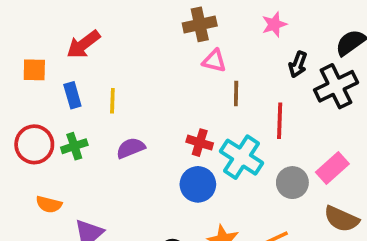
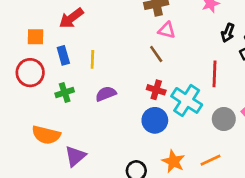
brown line: (236, 93) -> (156, 54), moved, turned -36
red circle: (34, 144) -> (30, 73), moved
orange semicircle: (49, 204) -> (46, 135), size x1.5

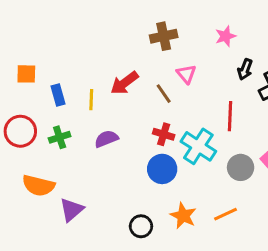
red arrow: (71, 18) -> (124, 83), moved
pink triangle: (167, 30) -> (186, 74), moved, turned 36
red circle: (30, 73) -> (20, 131), moved

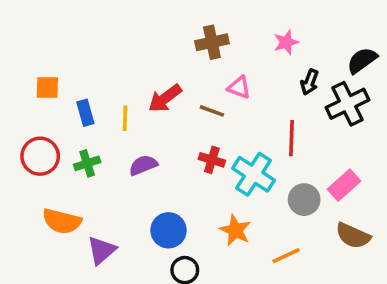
pink triangle: (186, 74) -> (239, 87), turned -30
brown line: (164, 94) -> (212, 111), turned -35
blue circle: (162, 169) -> (169, 230), moved
orange star: (183, 216) -> (235, 230), moved

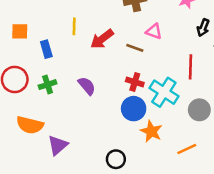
yellow line: (125, 118) -> (74, 26), moved
purple semicircle: (143, 165) -> (87, 86), turned 72
blue circle: (169, 230) -> (134, 109), moved

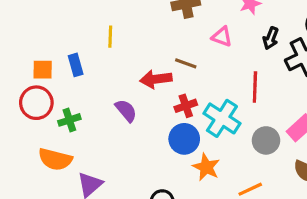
orange square: (20, 31) -> (43, 70), moved
pink triangle: (154, 31) -> (222, 37), moved
red arrow: (102, 39) -> (156, 79), moved, turned 30
red cross: (135, 82) -> (186, 106), turned -36
green cross: (48, 85) -> (69, 120), moved

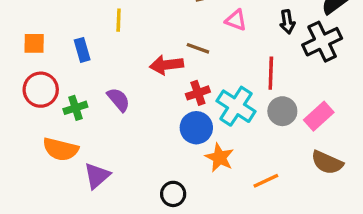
black arrow: (271, 38) -> (287, 22), turned -30
orange square: (43, 70) -> (34, 43), moved
purple semicircle: (126, 111) -> (119, 100), moved
gray circle: (266, 140) -> (282, 111), moved

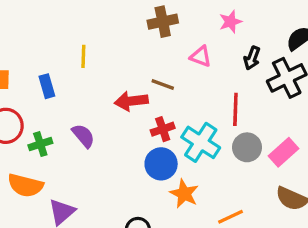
black arrow: (287, 22) -> (252, 58), turned 30

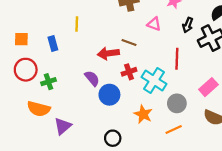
purple semicircle: (83, 136) -> (92, 78), moved
gray circle: (247, 147) -> (177, 103), moved
blue circle: (161, 164) -> (109, 95), moved

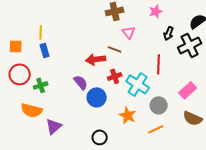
yellow line: (77, 24) -> (41, 32), moved
pink triangle: (154, 24) -> (129, 32), moved, turned 32

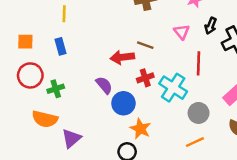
yellow line: (41, 32) -> (64, 14), moved
pink triangle: (129, 32) -> (182, 32), moved
orange star: (128, 115) -> (140, 129), moved

